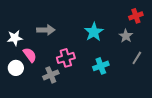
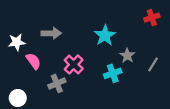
gray star: (126, 36) -> (127, 56), moved
pink cross: (66, 58) -> (74, 64), turned -30
white circle: (16, 68) -> (18, 98), moved

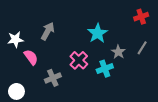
gray arrow: (51, 33) -> (48, 31), turned -60
pink cross: (74, 64) -> (79, 60), moved
gray line: (153, 64) -> (142, 48), moved

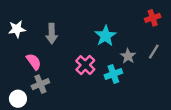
gray arrow: (48, 31) -> (52, 34), turned 150
white star: (15, 39) -> (17, 29), moved
gray cross: (53, 78) -> (40, 84), moved

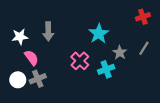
white star: (17, 29) -> (20, 37), moved
white circle: (18, 99) -> (18, 80), moved

